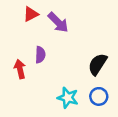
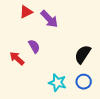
purple semicircle: (40, 55) -> (34, 46), turned -32
red arrow: (20, 69) -> (17, 58), turned -35

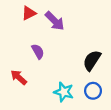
red arrow: (17, 58) -> (19, 77), moved

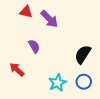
red triangle: (29, 13) -> (26, 12), turned 40
cyan star: (64, 92) -> (57, 83), turned 30

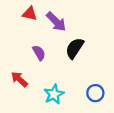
black semicircle: (83, 54) -> (75, 48), moved
cyan star: (57, 83) -> (54, 94), moved

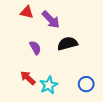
black semicircle: (75, 48) -> (67, 44), turned 42
red arrow: (19, 79) -> (28, 78), moved

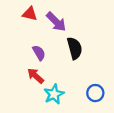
black semicircle: (67, 44) -> (75, 48), turned 90
red arrow: (28, 78) -> (36, 76), moved

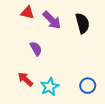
black semicircle: (75, 48) -> (82, 23), moved
red arrow: (36, 76) -> (25, 79), moved

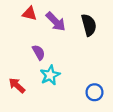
red arrow: (25, 79) -> (17, 85), moved
cyan star: (50, 87) -> (50, 75), moved

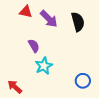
red arrow: (17, 85) -> (15, 87), moved

